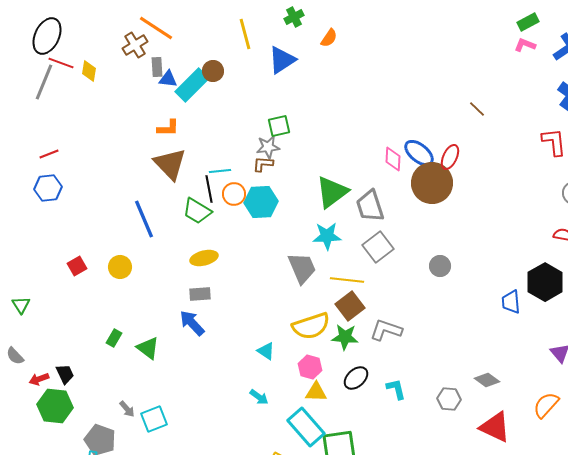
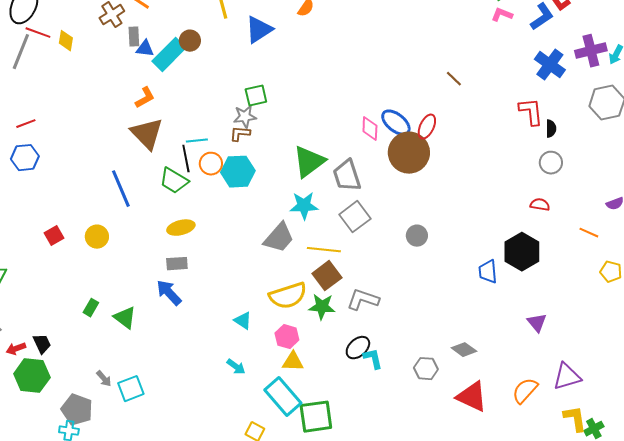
orange L-shape: (168, 128) -> (145, 98), turned -30
gray trapezoid: (302, 268) -> (279, 238), turned 64
black ellipse: (356, 378) -> (358, 348), moved
orange semicircle: (546, 405) -> (525, 391), moved

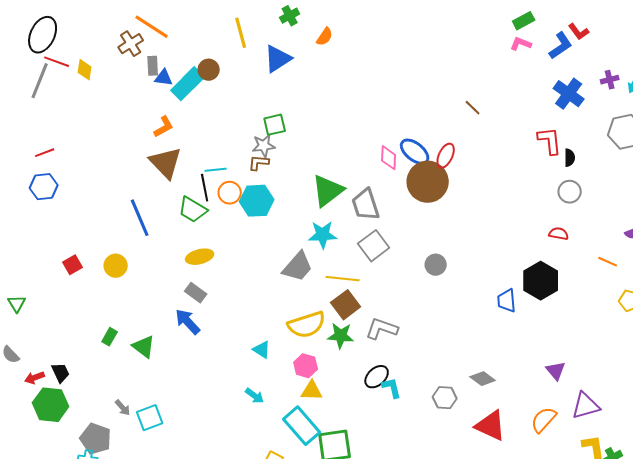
purple cross: (591, 51) -> (610, 80), size x0.6
gray rectangle: (177, 264) -> (196, 293), turned 40
purple triangle: (537, 323) -> (556, 371), moved

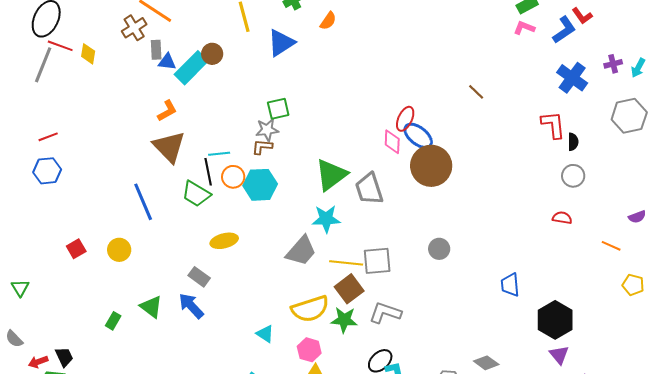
red ellipse: (446, 156) -> (405, 119), moved
gray square: (374, 246) -> (377, 261), moved, turned 32
yellow ellipse: (200, 257) -> (224, 241), moved
black hexagon: (541, 281) -> (555, 320), moved
green triangle: (144, 347) -> (151, 307), moved

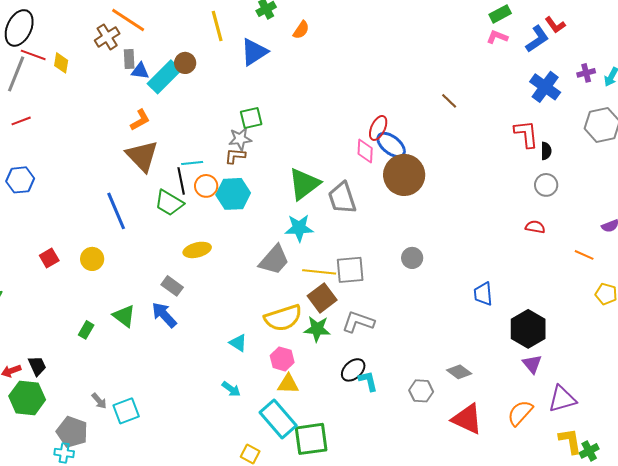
red line: (48, 137) -> (21, 121), moved

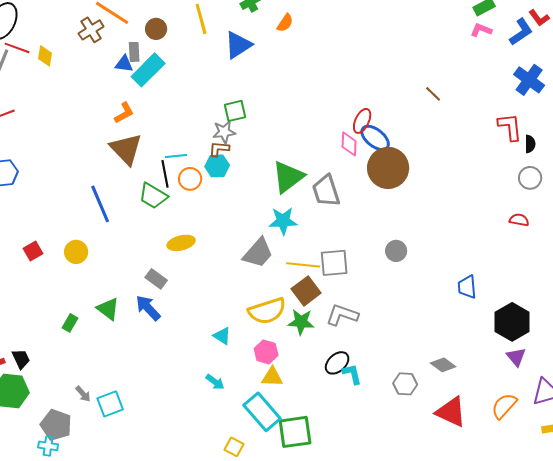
gray rectangle: (129, 59) -> (134, 52), moved
brown circle: (185, 63) -> (156, 29), moved
cyan hexagon: (233, 194) -> (217, 166), moved, size x0.7

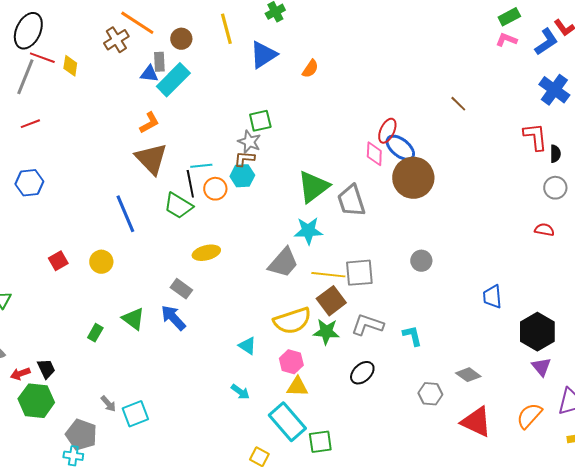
orange semicircle: (285, 23) -> (310, 69), moved
gray star: (224, 132) -> (249, 142), turned 30
cyan L-shape: (352, 374) -> (412, 336), moved
green square: (295, 432) -> (320, 442), size x0.7

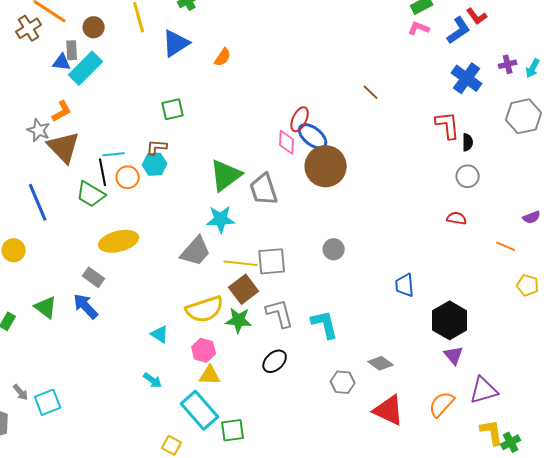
gray star: (249, 142) -> (39, 130), moved
yellow ellipse: (206, 253) -> (119, 241), size x1.4
gray L-shape: (367, 325) -> (280, 313), turned 56
cyan L-shape: (412, 336) -> (325, 324), size x1.4

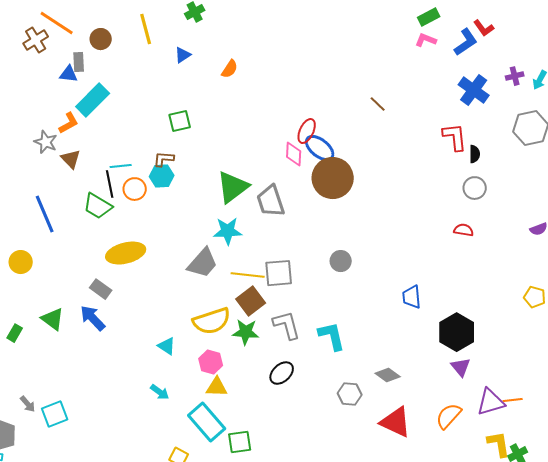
blue triangle: (176, 43) -> (183, 55), size x0.6
cyan rectangle: (86, 68) -> (93, 100), moved
brown triangle: (64, 147) -> (71, 159), size x0.6
orange line: (506, 246) -> (513, 400), moved, turned -30

